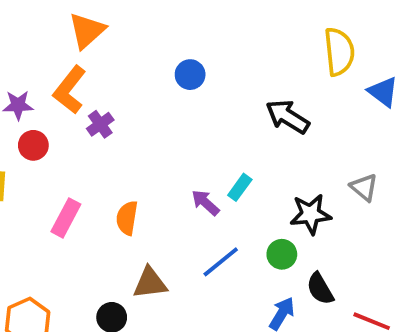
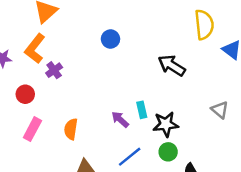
red circle: (33, 145) -> (25, 94), moved
cyan rectangle: (240, 187) -> (142, 110), turned -49
black star: (311, 214) -> (166, 124), moved

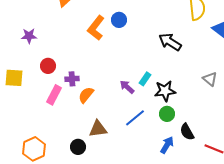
orange L-shape: (35, 49) -> (96, 28), moved
purple cross: (54, 70) -> (72, 79), moved, turned 32
cyan rectangle: (142, 110) -> (145, 79), turned 48
orange semicircle: (71, 129) -> (86, 95), turned 30

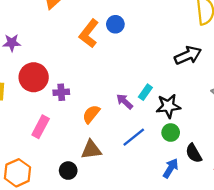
black arrow: (170, 42) -> (188, 55), moved, turned 125
red circle: (48, 66) -> (34, 77), size x1.6
pink rectangle: (54, 95) -> (41, 127), moved
orange semicircle: (86, 95) -> (91, 114), moved

